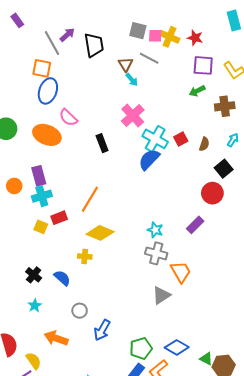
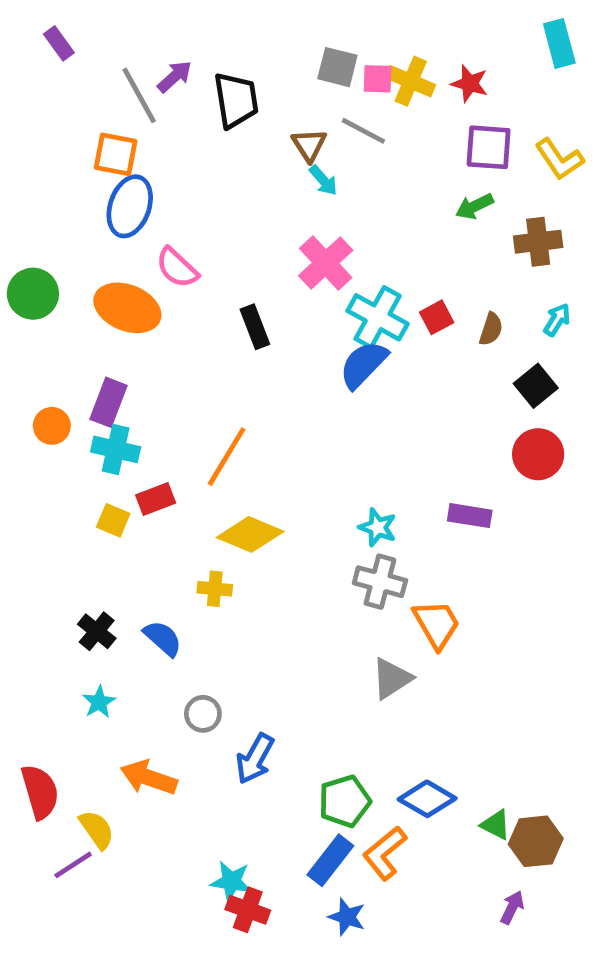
purple rectangle: (39, 176) -> (108, 402), turned 36
red circle: (212, 193) -> (538, 454), moved
cyan cross: (42, 196) -> (116, 449), turned 30
purple rectangle: (195, 225) -> (470, 516), turned 54

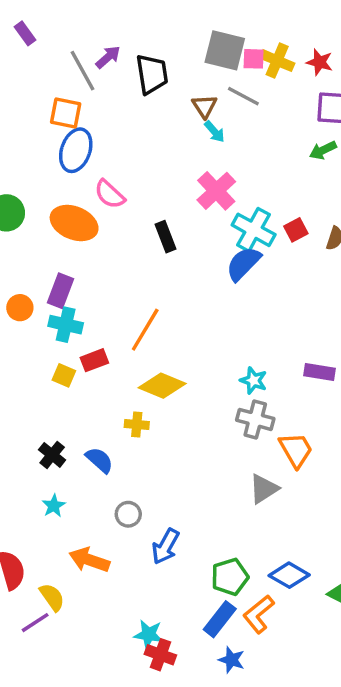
gray square: (337, 67) -> (225, 50), size x1.4

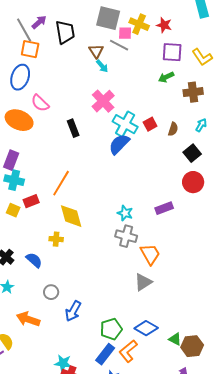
pink square: (254, 59) -> (125, 33), moved
orange square: (66, 113) -> (30, 49), moved
purple rectangle: (320, 372) -> (164, 208), turned -30
yellow diamond: (162, 386) -> (71, 216), turned 52
gray triangle: (264, 489) -> (143, 282), moved

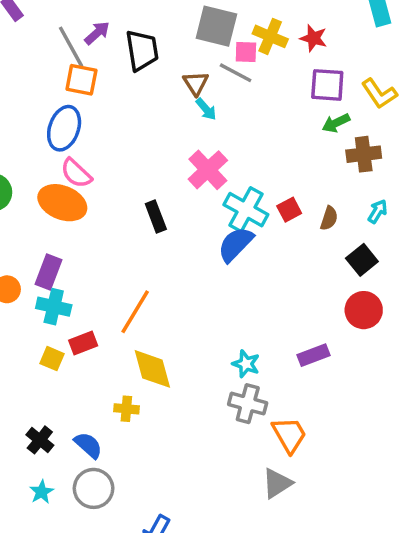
green arrow: (166, 77) -> (336, 123), moved
pink semicircle: (40, 103) -> (76, 173), moved
gray circle: (51, 292) -> (94, 488), moved, size x1.5

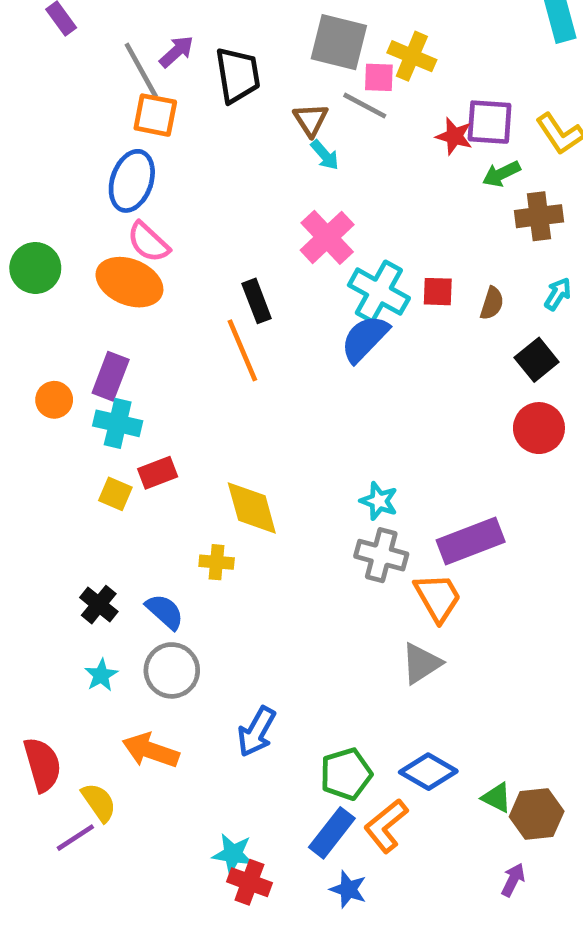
red star: (313, 38) -> (454, 136), moved
red square: (289, 210) -> (438, 292), turned 30
orange line: (135, 312) -> (242, 350), moved, turned -54
purple rectangle: (313, 355) -> (471, 541), moved, size x1.5

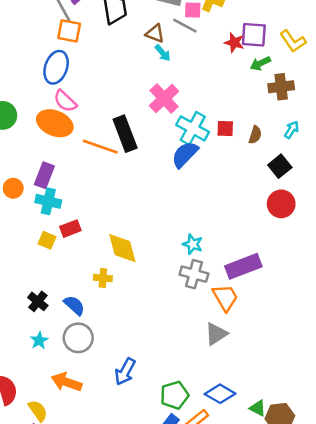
brown triangle: (311, 120) -> (155, 33), turned -36
black rectangle: (257, 301) -> (125, 134), size x1.5
orange line: (242, 350) -> (100, 147), moved, turned -48

